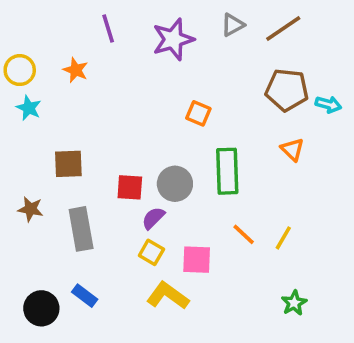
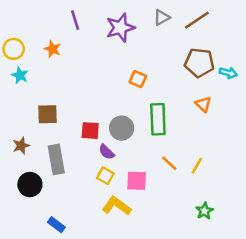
brown star: (31, 209) -> (21, 146), turned -30
purple semicircle: (153, 218) -> (107, 152), turned -90
blue rectangle: (85, 296) -> (56, 225), moved
black circle: (41, 308) -> (30, 185), moved

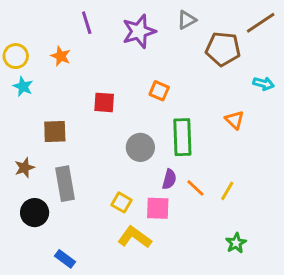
brown line: (197, 20) -> (261, 23), moved
brown pentagon: (199, 63) -> (223, 49), moved
red square: (90, 131) -> (104, 102), moved
purple semicircle: (107, 152) -> (169, 179), moved, turned -120

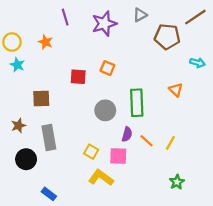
orange square: (159, 91) -> (107, 68), moved

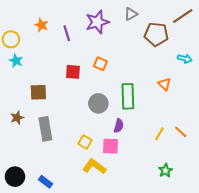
purple line: (65, 17) -> (67, 33), moved
orange star: (46, 42) -> (41, 25), moved
orange line: (147, 141) -> (181, 132), moved
black circle: (26, 159) -> (15, 177), moved

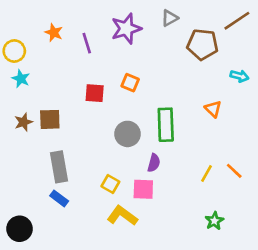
brown star: (17, 118) -> (23, 122), moved
blue rectangle: (45, 182) -> (59, 198), moved

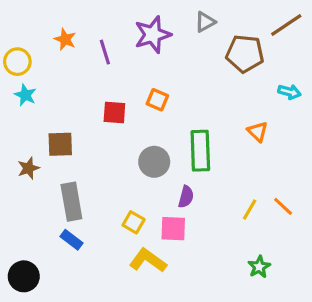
brown star: (23, 122) -> (29, 168), moved

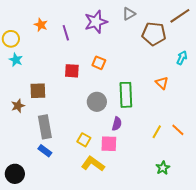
cyan arrow: (289, 92) -> (182, 58), turned -80

